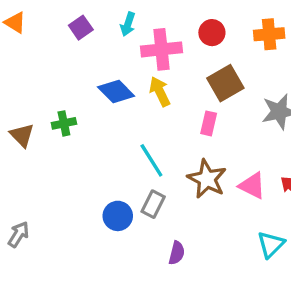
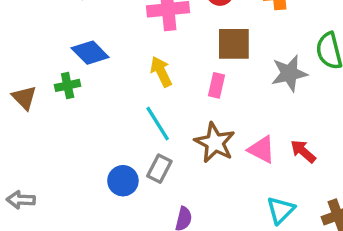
brown square: (225, 83) -> (234, 44), turned 30
blue diamond: (116, 91) -> (90, 53), moved
yellow arrow: (160, 91) -> (161, 72), moved
gray arrow: (19, 234) -> (21, 200), turned -120

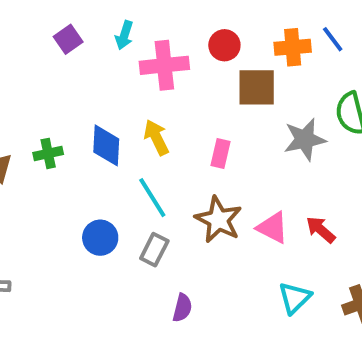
brown square: (234, 44) -> (257, 87), moved
blue diamond: (90, 53) -> (106, 145), moved, turned 48
blue circle: (123, 181) -> (100, 238), moved

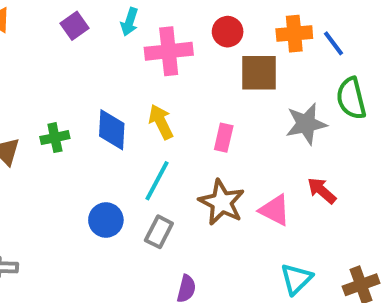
blue line: (333, 39) -> (334, 43), moved
cyan line: (152, 198) -> (157, 181), turned 60
red arrow: (321, 230) -> (322, 191), moved

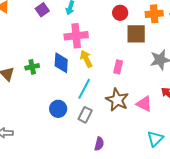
pink cross: (169, 51) -> (76, 36), moved

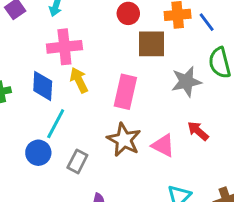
pink rectangle: (118, 67) -> (125, 92), size x1.6
cyan line: (84, 89) -> (56, 124), moved

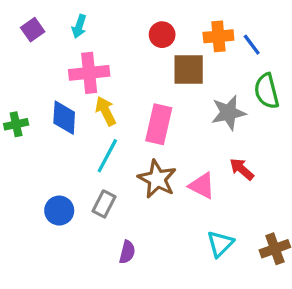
cyan line: (56, 124) -> (107, 156), moved
blue circle: (38, 153) -> (59, 211), moved

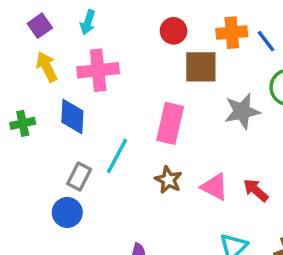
yellow arrow: (106, 111) -> (47, 67), moved
red arrow: (242, 169) -> (256, 190), moved
brown star: (157, 179) -> (168, 180), size x0.7
gray rectangle: (104, 204) -> (79, 176), moved

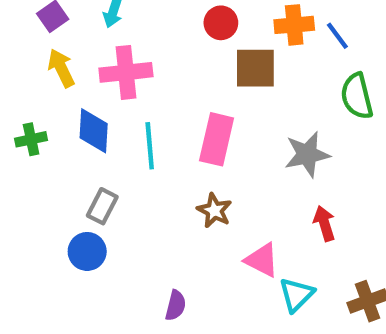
gray star: (242, 111) -> (307, 154), moved
cyan line: (117, 156) -> (150, 146), moved, turned -33
pink triangle: (215, 187) -> (262, 260), moved
red arrow: (256, 190) -> (324, 223), turned 32

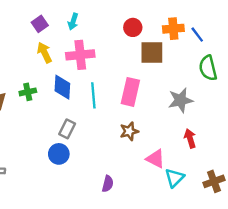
brown star: (214, 210) -> (129, 131), turned 30

